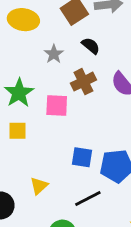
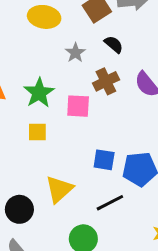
yellow triangle: (39, 186) -> (59, 189), size x1.5

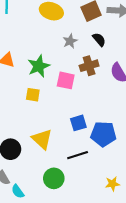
blue square: (104, 160) -> (78, 123), turned -35
yellow triangle: (59, 189) -> (42, 139), turned -45

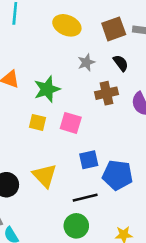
pink square: (66, 80) -> (71, 123), moved
green circle: (54, 178) -> (76, 226), moved

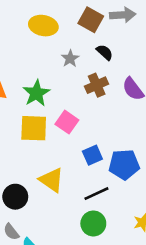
brown square: (114, 29) -> (91, 20), turned -30
yellow square: (38, 122) -> (34, 128), size x1.6
pink square: (71, 123) -> (67, 122), turned 30

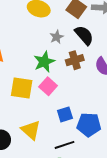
black semicircle: (105, 52) -> (84, 35), size x1.5
green star: (36, 93) -> (44, 62), moved

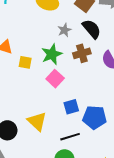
yellow square: (22, 88) -> (25, 62), moved, size x0.6

